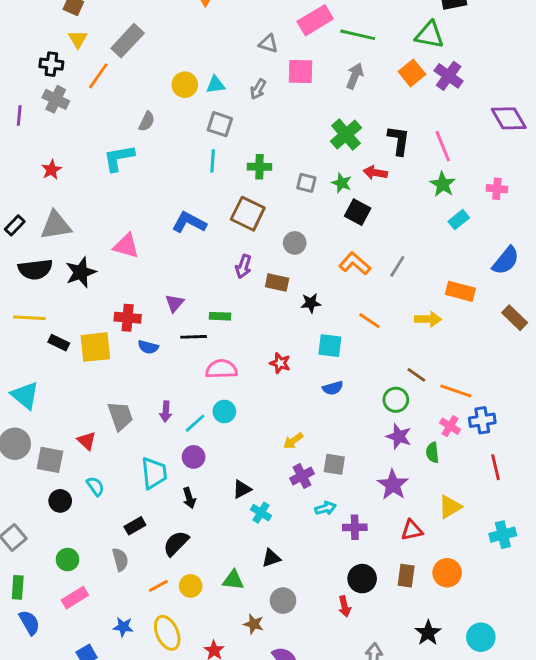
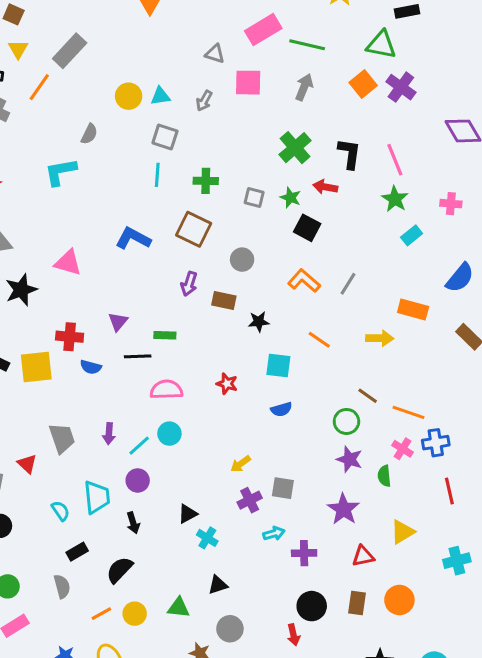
cyan semicircle: (95, 486) -> (60, 511), moved

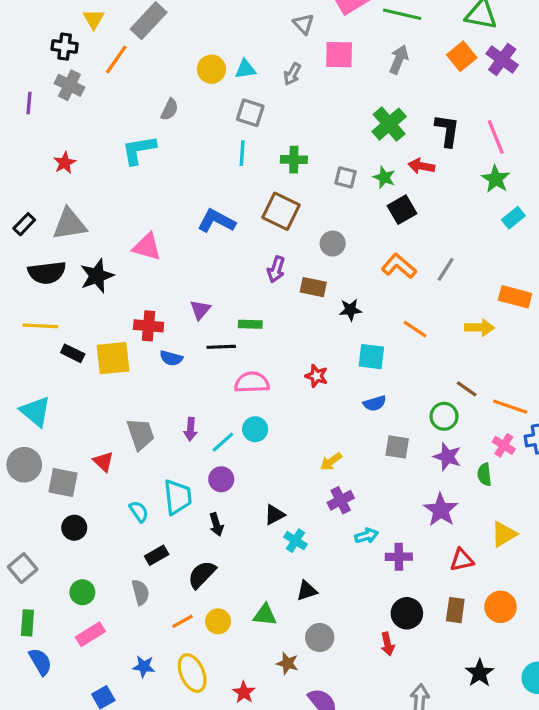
gray triangle: (215, 54) -> (304, 24), turned 30
black square: (307, 228) -> (402, 210), turned 32
gray square: (283, 488) -> (397, 447), moved

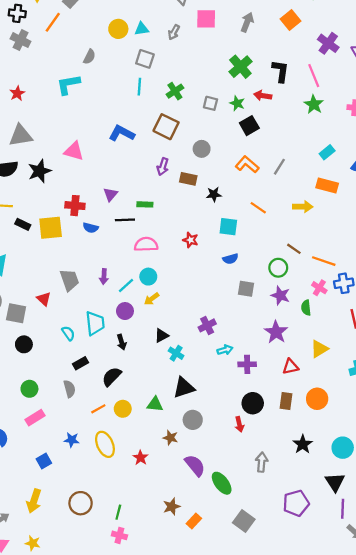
purple cross: (502, 59) -> (328, 43), moved
green cross: (294, 160) -> (175, 91), turned -35
cyan rectangle: (513, 218) -> (327, 152), moved
yellow arrow: (331, 461) -> (152, 299), moved
black triangle: (307, 591) -> (184, 388), size x1.5

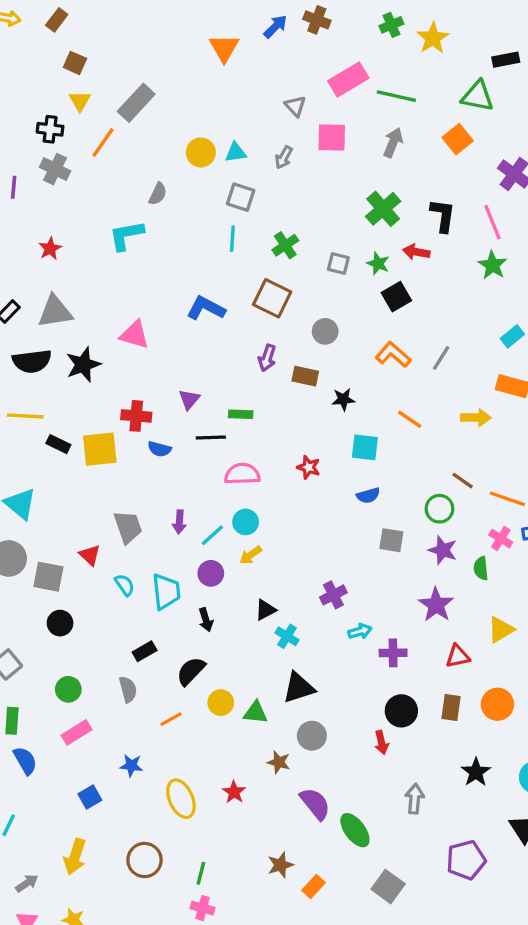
cyan semicircle: (68, 333) -> (125, 585), moved
yellow circle: (123, 409) -> (221, 703), moved
yellow ellipse: (105, 444) -> (181, 799), moved

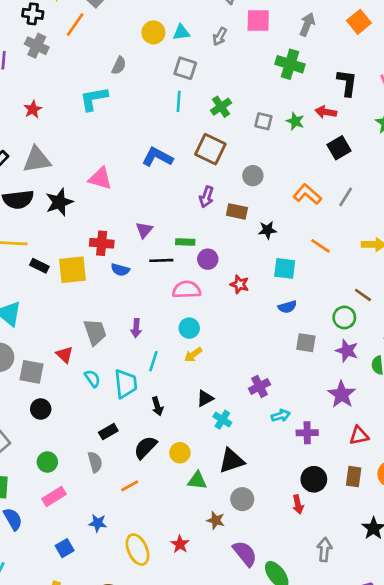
green cross: (383, 209) -> (290, 64), moved, turned -32
black square: (396, 297) -> (339, 148), moved
cyan line: (212, 535) -> (153, 361), moved, turned -30
purple circle: (211, 573) -> (208, 259), moved
yellow circle: (221, 703) -> (180, 453), moved

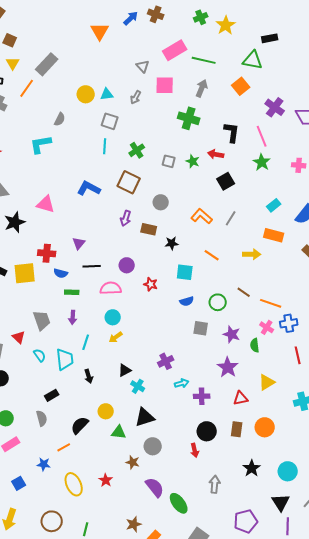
green rectangle: (185, 242) -> (72, 292), moved
green circle: (344, 317) -> (218, 302), moved
black semicircle: (145, 447) -> (80, 425), moved
orange line: (130, 486) -> (64, 447), moved

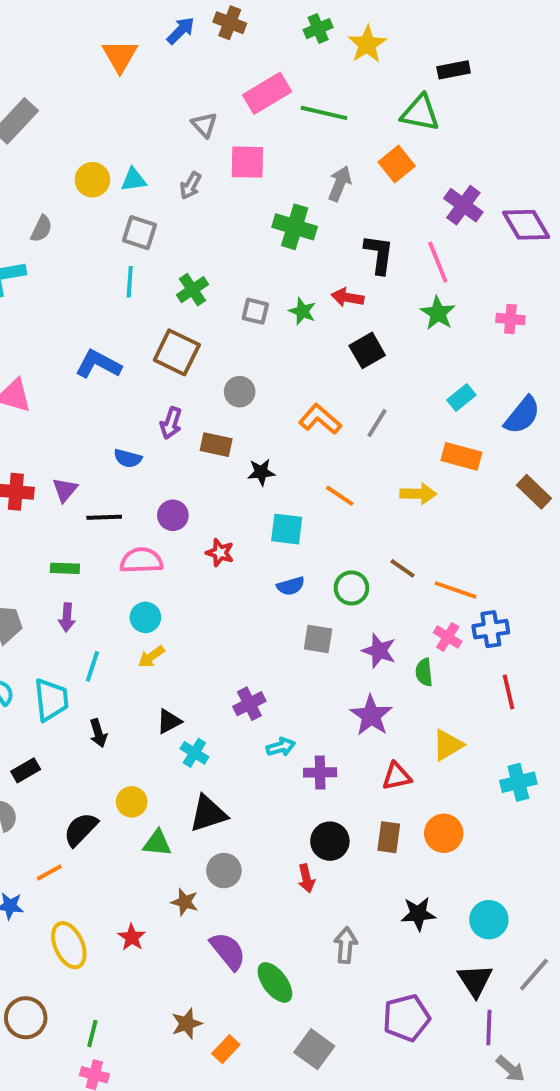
gray arrow: (202, 88) -> (340, 184), moved
purple triangle: (79, 243) -> (65, 490), moved
blue semicircle: (61, 273) -> (128, 458), moved
black star: (252, 468) -> (418, 914), turned 30

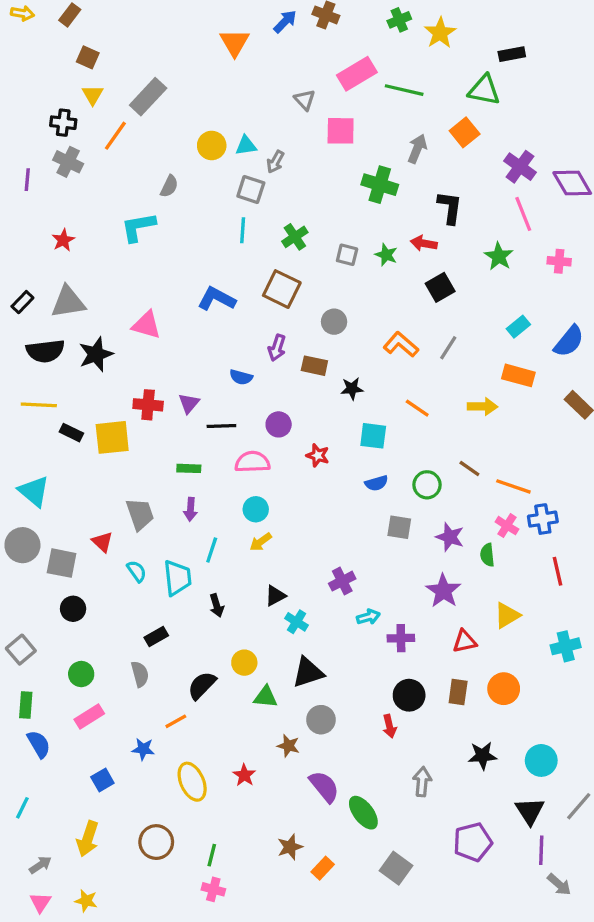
gray arrow: (191, 186) -> (275, 162), moved
pink line: (438, 262) -> (523, 214), moved

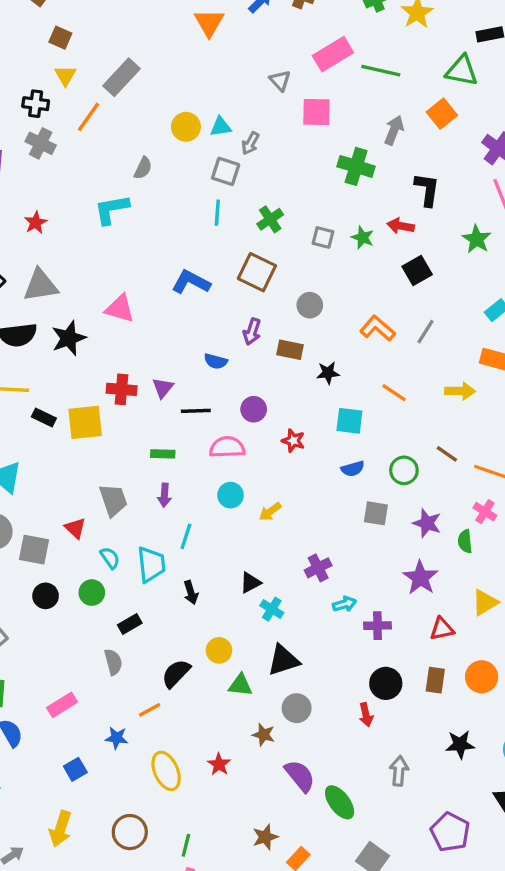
yellow arrow: (261, 542) -> (270, 512), moved
green circle: (81, 674) -> (92, 593), moved
purple pentagon: (473, 842) -> (450, 832), turned -30

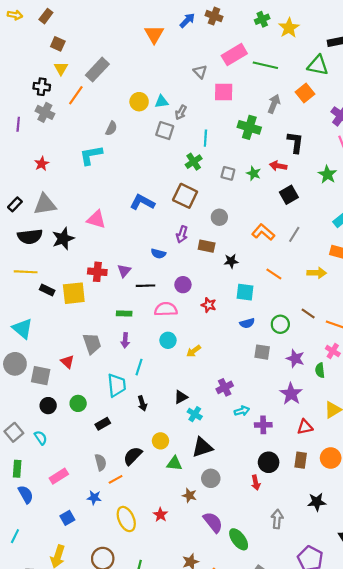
cyan line: (217, 213) -> (205, 138), moved
cyan semicircle: (110, 558) -> (41, 438), moved
gray semicircle: (113, 662) -> (101, 462), moved

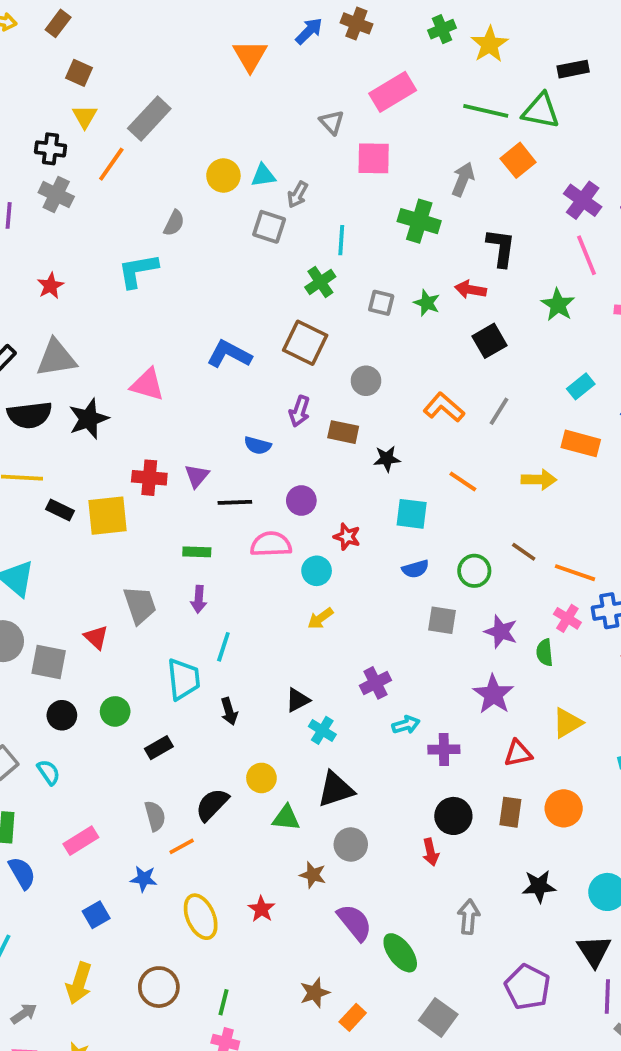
green line: (265, 65) -> (486, 111), moved
cyan circle: (168, 340) -> (317, 571), moved

